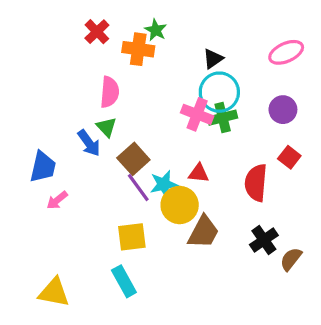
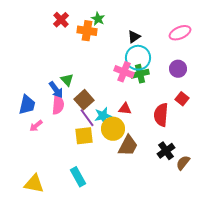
pink semicircle: (110, 92) -> (58, 105), moved
yellow square: (132, 237) -> (84, 136), moved

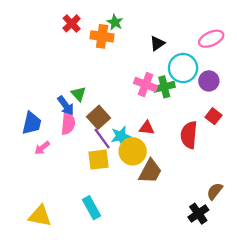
cyan circle: (138, 58) -> (183, 68), moved
black cross: (166, 151) -> (198, 214), moved

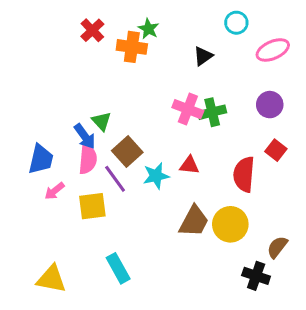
cyan circle: (183, 68) -> (236, 23), moved, size x0.6
purple line: (102, 138) -> (115, 179), moved
yellow circle: (133, 151) -> (230, 224), moved
yellow square: (99, 160) -> (92, 206), moved
black cross: (198, 214) -> (256, 276), turned -36

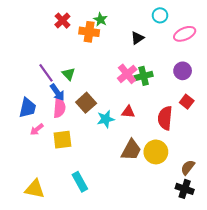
pink cross: (188, 109) -> (127, 74), turned 30
green triangle: (101, 121) -> (69, 74), moved
purple line: (115, 179) -> (46, 73), moved
black cross: (256, 276) -> (185, 189), moved

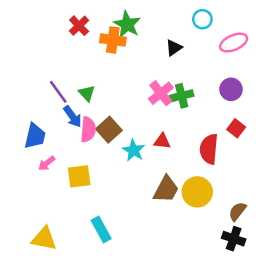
green star: (100, 19) -> (127, 24), size x1.5
pink semicircle: (59, 108) -> (88, 130), moved
cyan star: (106, 119) -> (134, 150), turned -30

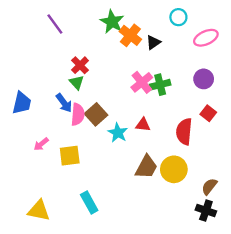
red cross: (79, 26) -> (80, 65), moved
orange cross: (113, 40) -> (130, 35), moved, turned 30
purple line: (58, 92) -> (55, 24), moved
blue trapezoid: (35, 136) -> (22, 103), moved

